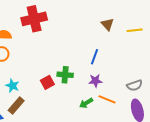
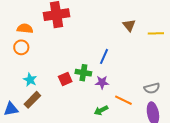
blue line: (95, 57) -> (104, 56), moved
purple star: (95, 81) -> (102, 82), moved
green arrow: (86, 103) -> (101, 110), moved

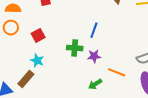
red square: (65, 79) -> (38, 35), moved
cyan star: (30, 80) -> (37, 60), moved

